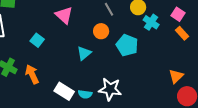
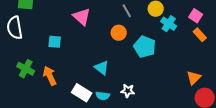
cyan square: (37, 40) -> (55, 42), turned -32
cyan triangle: (84, 53) -> (102, 68), moved, turned -42
white star: (110, 89) -> (128, 91), size x0.6

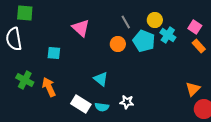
cyan pentagon: (145, 47) -> (144, 41), moved

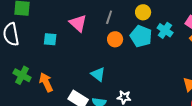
yellow circle: (155, 20) -> (143, 12), moved
gray line: (126, 22) -> (109, 17), moved, turned 48
cyan square: (54, 53) -> (50, 39), moved

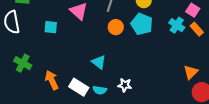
cyan cross: (165, 30) -> (177, 25), moved
orange arrow: (46, 82) -> (52, 80), moved

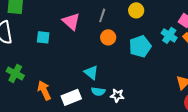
cyan pentagon: (142, 24) -> (140, 46), moved, turned 30
white rectangle: (79, 87) -> (71, 97), turned -54
cyan semicircle: (100, 90) -> (98, 91), moved

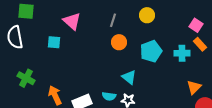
pink triangle: (71, 21) -> (72, 21), moved
cyan cross: (169, 35) -> (182, 53), moved, turned -35
cyan triangle: (91, 72) -> (129, 77), moved

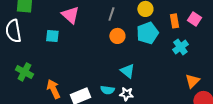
orange rectangle: (200, 44) -> (174, 21), moved, turned 32
cyan pentagon: (151, 51) -> (147, 33), moved
cyan cross: (182, 53) -> (180, 47), turned -35

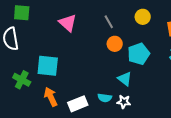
gray line: (111, 14) -> (109, 22), turned -48
cyan pentagon: (147, 33) -> (139, 54), moved
cyan square: (52, 36) -> (48, 66), moved, size x1.6

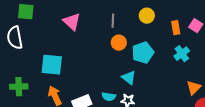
gray line: (109, 22) -> (113, 21), turned 32
green cross: (22, 80) -> (19, 87), moved, turned -30

